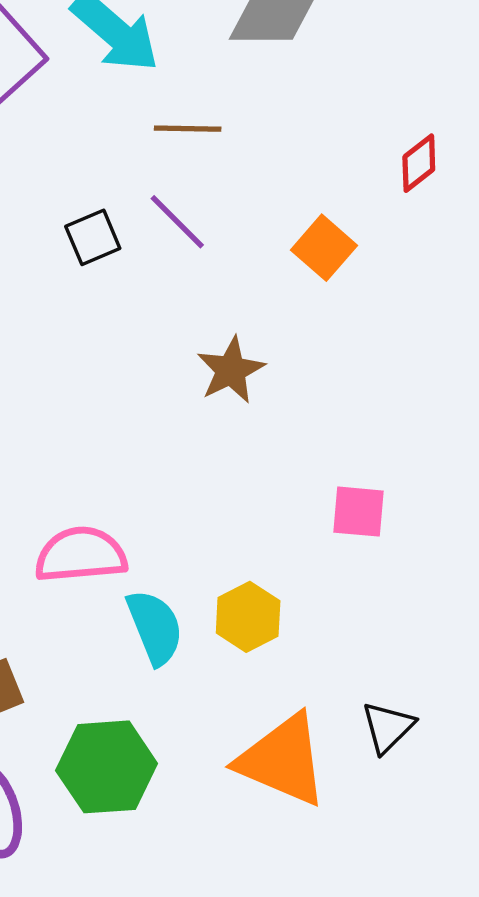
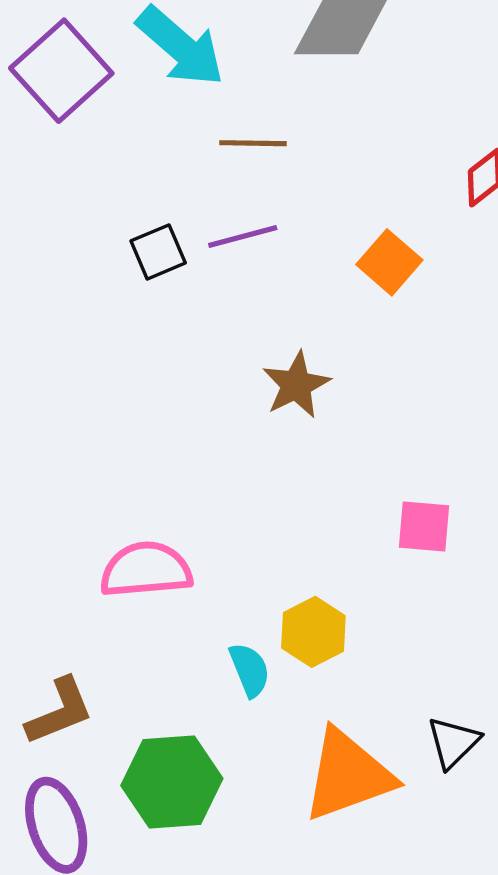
purple line: (177, 222) -> (243, 236), turned -60
cyan semicircle: (155, 627) -> (250, 670), moved, size x0.7
orange triangle: (283, 760) -> (348, 775), turned -43

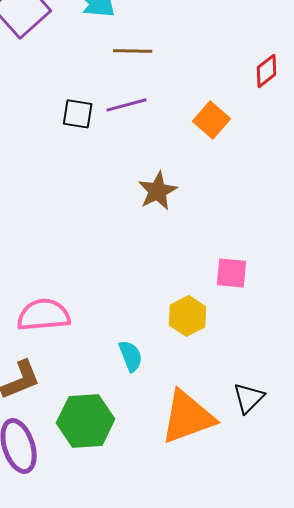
black square: (158, 252) -> (78, 114), turned 32
pink semicircle: (146, 570) -> (44, 315), moved
yellow hexagon: (313, 632) -> (188, 316), moved

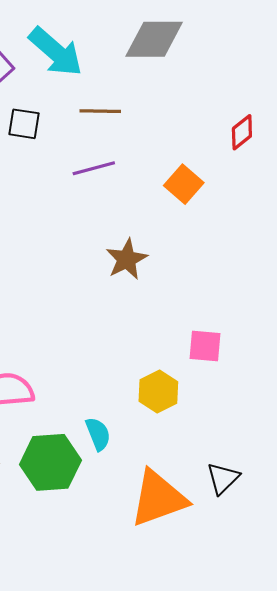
black square: (78, 114) -> (24, 124), moved
green hexagon: (86, 421) -> (50, 462), moved

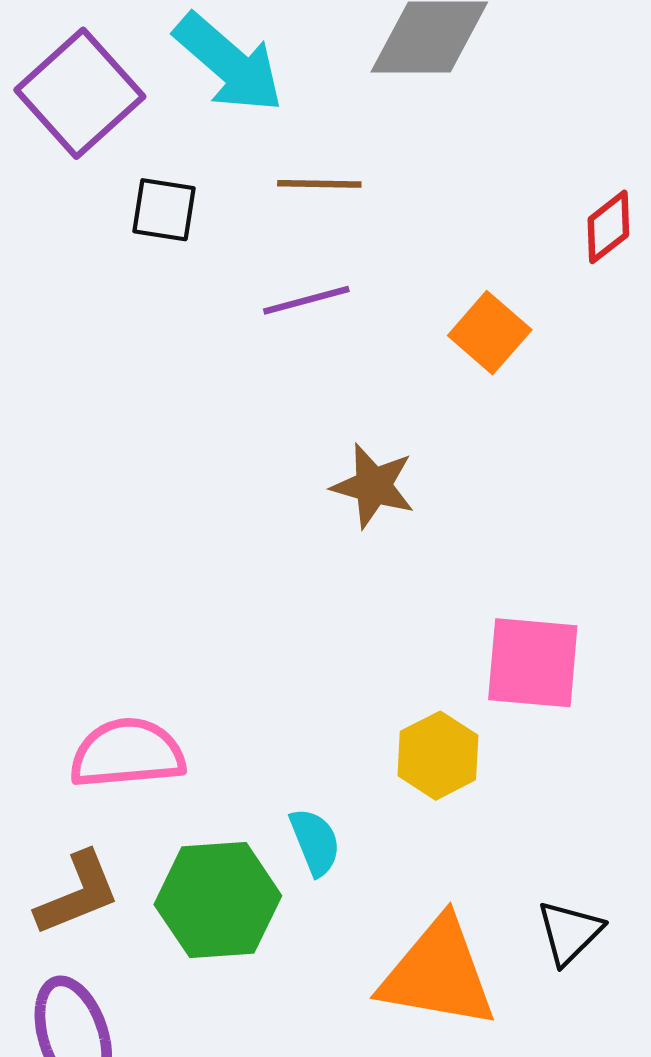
brown star: (127, 259) -> (373, 486), turned -30
pink square: (205, 346) -> (533, 663), size x1.4
orange triangle: (158, 498) -> (438, 973), turned 30

